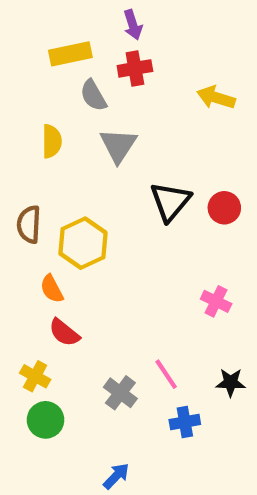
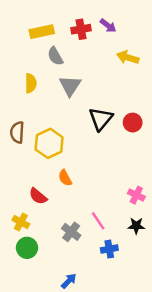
purple arrow: (133, 25) -> (108, 26), moved, turned -35
red cross: (135, 68) -> (81, 29), moved
orange semicircle: (52, 289) -> (65, 178), moved
pink cross: (216, 301) -> (136, 195), moved

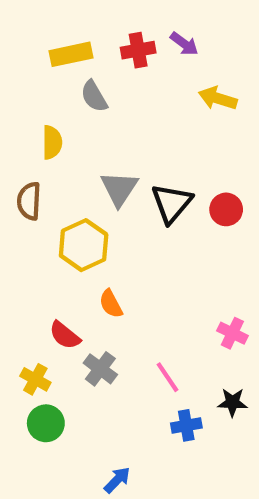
gray triangle: (70, 86) -> (119, 188), moved
brown semicircle: (17, 132) -> (29, 201), moved
black star: (136, 226) -> (232, 402), moved
gray cross: (71, 232) -> (100, 369), moved

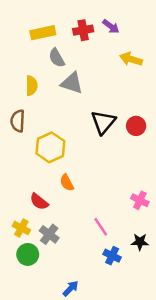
gray triangle: (119, 188) -> (72, 83), moved, turned -45
gray cross: (100, 369) -> (49, 234), moved
blue cross: (186, 425) -> (112, 256), turned 36

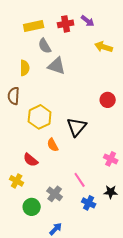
black triangle: (103, 122) -> (77, 127), moved
gray cross: (49, 234) -> (55, 194), moved
green circle: (28, 254) -> (32, 207), moved

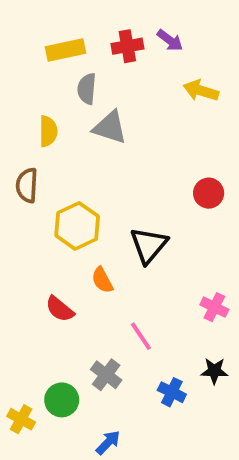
gray semicircle: (45, 46) -> (87, 89), turned 35
pink line: (80, 180) -> (141, 336), moved
yellow cross: (17, 181) -> (21, 419), moved

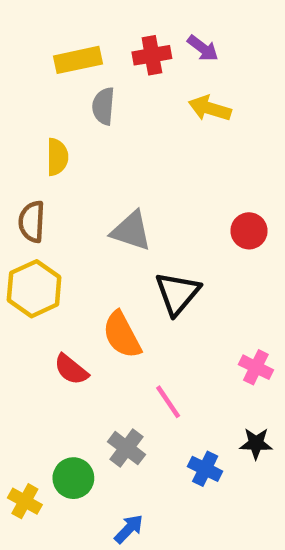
yellow arrow: (201, 91) -> (210, 108), moved
gray triangle: (110, 127) -> (131, 231), moved
yellow hexagon: (77, 226) -> (34, 289), moved
orange semicircle: (102, 280) -> (122, 335), size x1.5

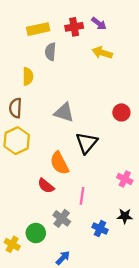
red semicircle: (71, 370) -> (46, 186), moved
pink line: (168, 402) -> (82, 196), turned 42

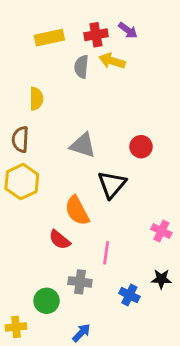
gray semicircle: (50, 52) -> (81, 67), moved
yellow arrow: (102, 53) -> (112, 61), moved
red circle: (121, 112) -> (141, 147), moved
gray cross: (62, 218) -> (80, 282), turned -30
yellow cross: (12, 244) -> (16, 327), moved, turned -35

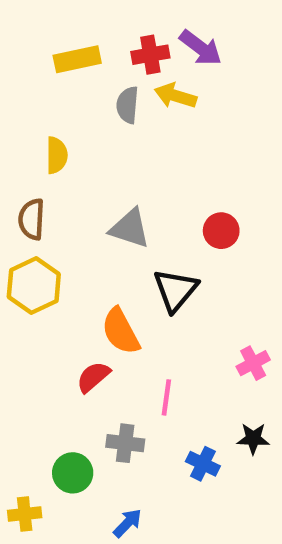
purple arrow: (128, 30) -> (201, 48), size x1.4
pink cross: (161, 231) -> (253, 363), turned 36
red semicircle: (60, 240) -> (93, 377), turned 100

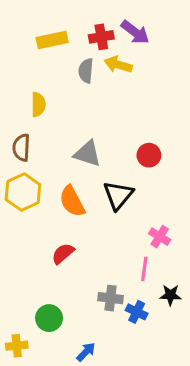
orange semicircle: (121, 331) -> (72, 201), moved
pink cross: (253, 363) -> (160, 237), moved, turned -30
pink line: (166, 397) -> (144, 269), moved
gray cross: (125, 443) -> (111, 298), moved

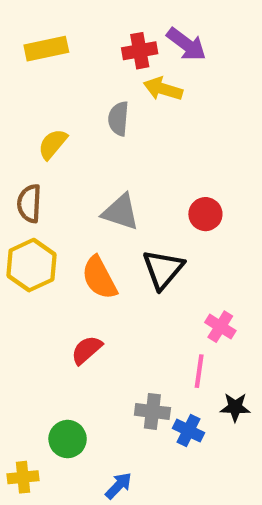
yellow rectangle: (52, 40) -> (46, 49), moved
gray semicircle: (86, 71) -> (118, 119), moved
yellow semicircle: (38, 104) -> (53, 144), turned -140

